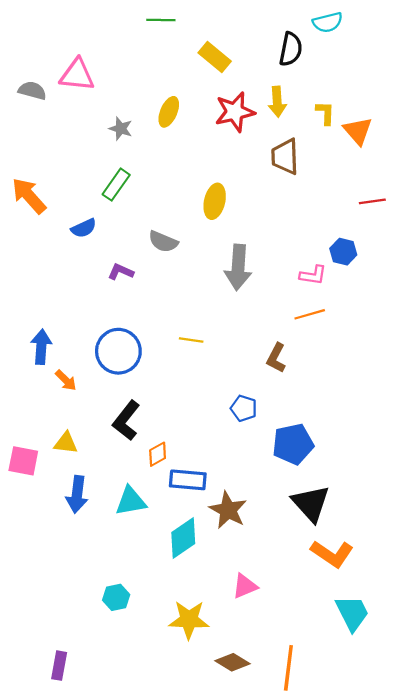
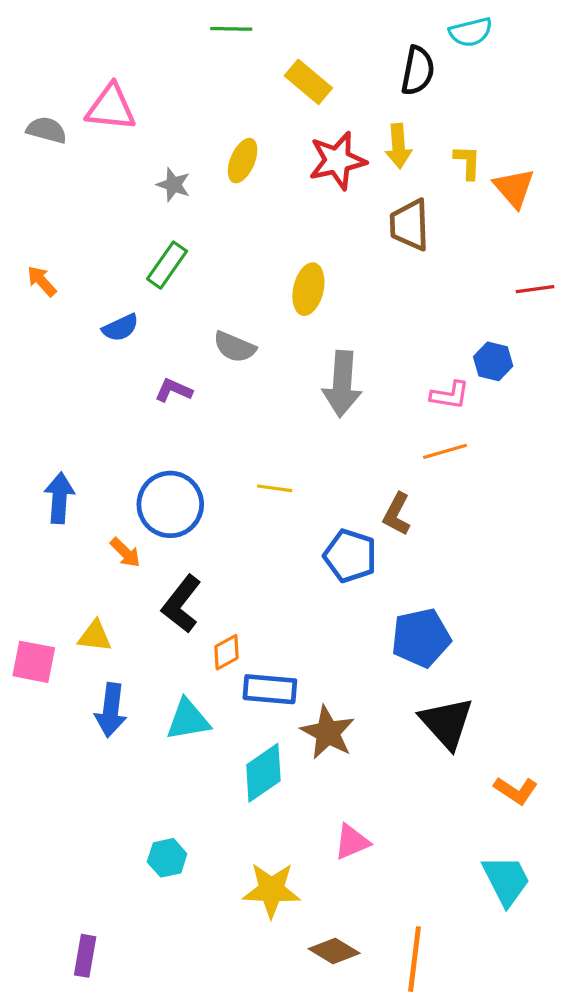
orange arrow: (29, 196) -> (42, 281), size x0.6
orange arrow: (66, 380) -> (125, 553), moved
blue pentagon: (244, 408) -> (350, 556), moved, size x1.4
orange L-shape: (332, 554) -> (516, 790), moved, size x0.7

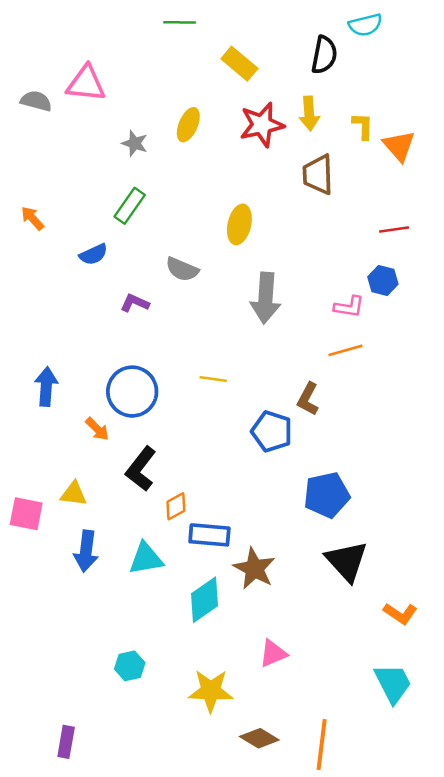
red line: (535, 289) -> (394, 229), moved

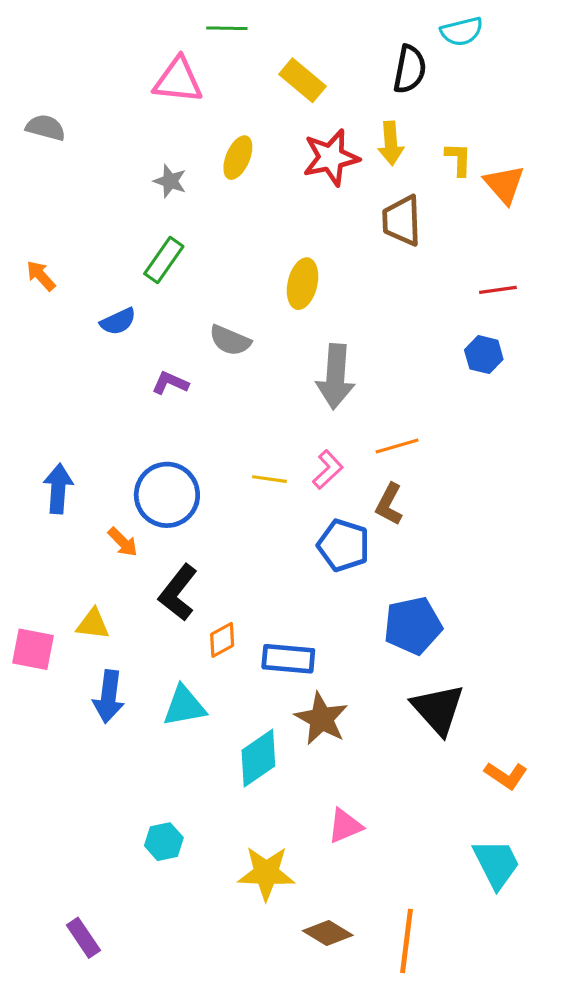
pink triangle: (86, 84) -> (178, 80), moved
pink L-shape: (349, 307) -> (328, 470), moved, turned -52
orange line: (345, 350) -> (397, 446), moved
blue rectangle: (209, 535) -> (288, 659), moved
purple rectangle: (66, 742) -> (83, 938), turned -44

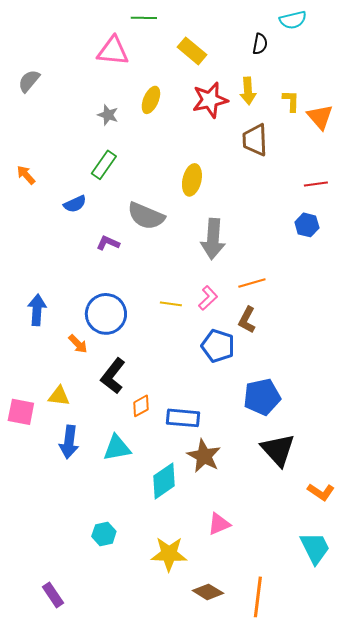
black semicircle: (410, 69) -> (260, 44), size x0.7
gray semicircle: (46, 128) -> (29, 81), turned -65
gray semicircle: (230, 340) -> (146, 216), size x1.4

